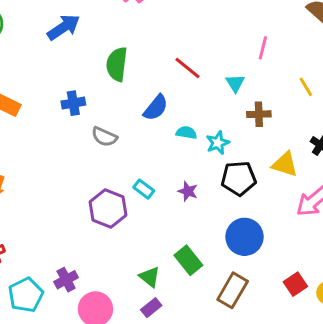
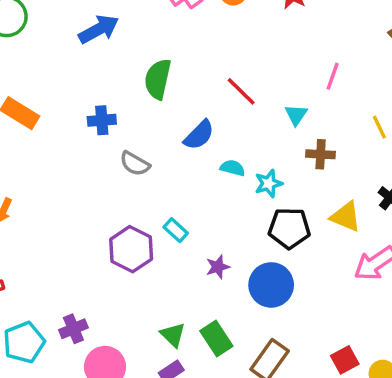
purple star: (188, 191) -> (218, 267), moved, turned 30
blue circle: (244, 237) -> (271, 285), moved
green rectangle: (188, 260) -> (216, 339), moved

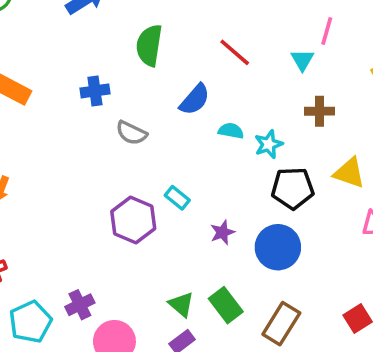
cyan triangle: (296, 115) -> (302, 60), moved

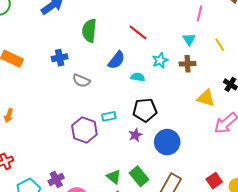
pink line: (327, 31) -> (200, 13), moved
cyan triangle: (302, 60) -> (189, 39), moved
cyan star: (269, 144) -> (160, 60), moved
black pentagon: (293, 188) -> (145, 110), moved
cyan rectangle: (177, 198) -> (109, 116), turned -48

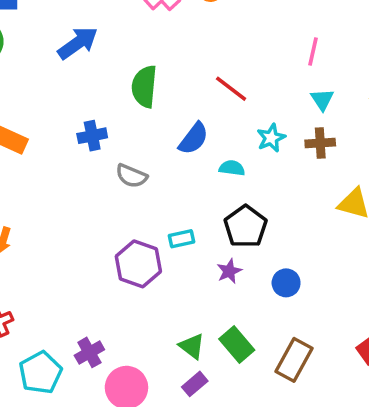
pink line: (200, 13) -> (313, 52), moved
black pentagon: (145, 110) -> (246, 227), turned -30
blue circle: (167, 142) -> (286, 283), size x0.6

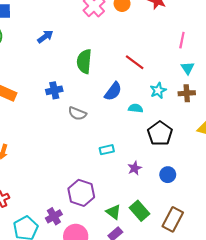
blue arrow: (78, 43) -> (45, 37), size x0.7
black pentagon: (246, 227) -> (160, 133), moved
purple hexagon: (138, 264) -> (81, 193), moved

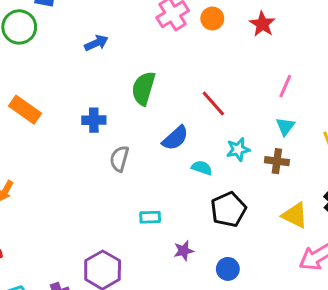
gray semicircle: (77, 113) -> (119, 159), turned 72

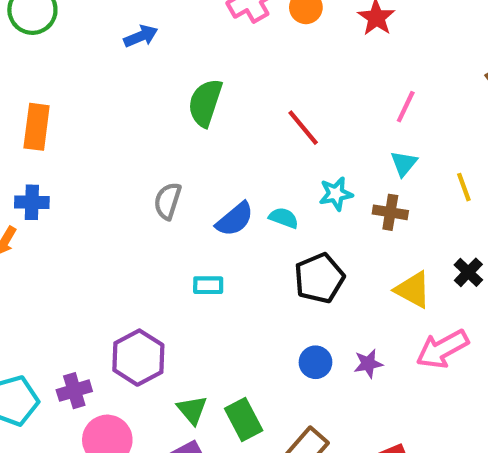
orange rectangle: (25, 110) -> (37, 127), turned 60
blue cross: (94, 120) -> (32, 202), moved
blue semicircle: (175, 138) -> (235, 219), moved
purple star: (184, 251) -> (368, 364), moved

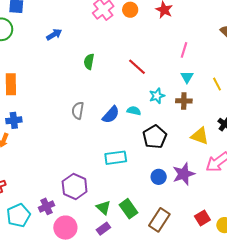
green semicircle: (205, 103) -> (89, 62), size x0.7
cyan rectangle: (208, 285) -> (116, 158), moved, size x1.5
purple star: (368, 364) -> (184, 174), size x1.6

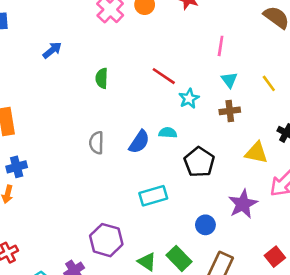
cyan star: (157, 96) -> (189, 98), moved
blue circle: (159, 177) -> (205, 225), moved

